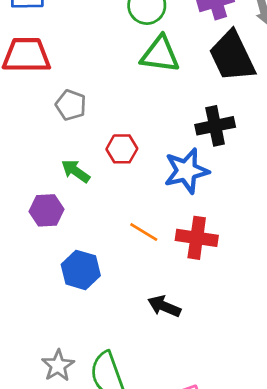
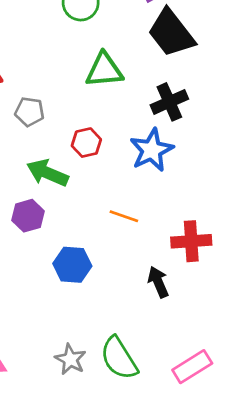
green triangle: (160, 54) -> (104, 70), moved
green arrow: (76, 171) -> (47, 173), size x1.4
red cross: (197, 238) -> (191, 241), moved
black arrow: (164, 306) -> (158, 282), turned 56

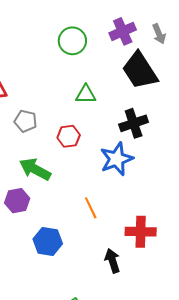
green triangle: (104, 70) -> (86, 94), size x0.7
red hexagon: (86, 143) -> (69, 136), moved
orange line: (124, 216) -> (91, 208), turned 40

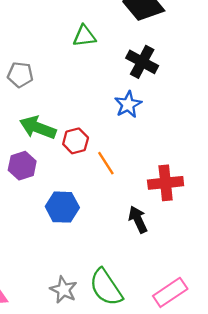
black cross: (134, 123) -> (142, 62), turned -36
red hexagon: (69, 136) -> (76, 141), moved
blue star: (117, 159) -> (128, 104), size x0.7

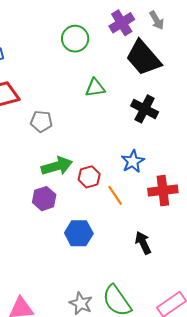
blue star: (128, 104) -> (133, 161), moved
green arrow: (38, 128) -> (57, 166), turned 144
red cross: (166, 183) -> (163, 191), moved

